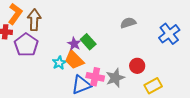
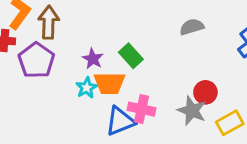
purple star: (74, 44) -> (93, 59), moved
orange trapezoid: (74, 60) -> (109, 83), turned -45
gray star: (115, 78) -> (192, 111), moved, turned -30

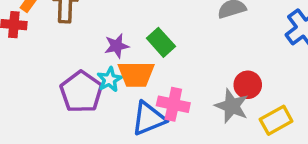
purple star: (93, 59) -> (117, 46), turned 30
purple pentagon: (36, 60) -> (81, 92), moved

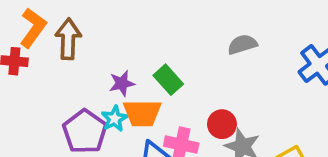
red circle: (248, 85) -> (222, 124), moved

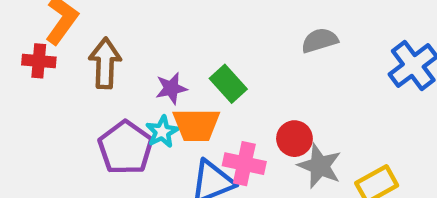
brown arrow: (68, 39) -> (105, 63), moved

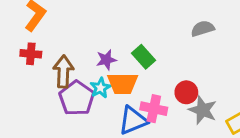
red cross: (39, 61) -> (31, 54), moved
brown arrow: (105, 63) -> (63, 72), moved

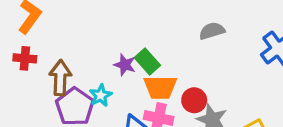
purple star: (106, 60) -> (125, 65), moved, turned 30
orange trapezoid: (123, 83) -> (160, 87), moved

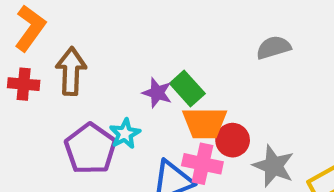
brown arrow: (60, 78) -> (71, 71), moved
red circle: (194, 100) -> (233, 140), moved

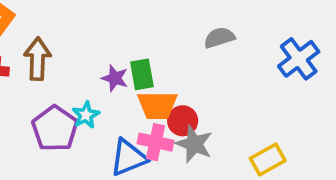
green rectangle: (187, 88) -> (142, 74), turned 32
gray star: (273, 166) -> (194, 144), moved

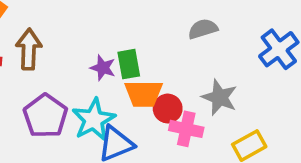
cyan star: (86, 115) -> (94, 120), moved, size x1.6
pink cross: (156, 142) -> (186, 129), moved
gray star: (194, 144) -> (220, 97), moved

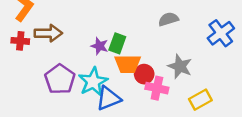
brown arrow: (29, 49) -> (48, 33), turned 88
green rectangle: (129, 64) -> (117, 43), turned 30

